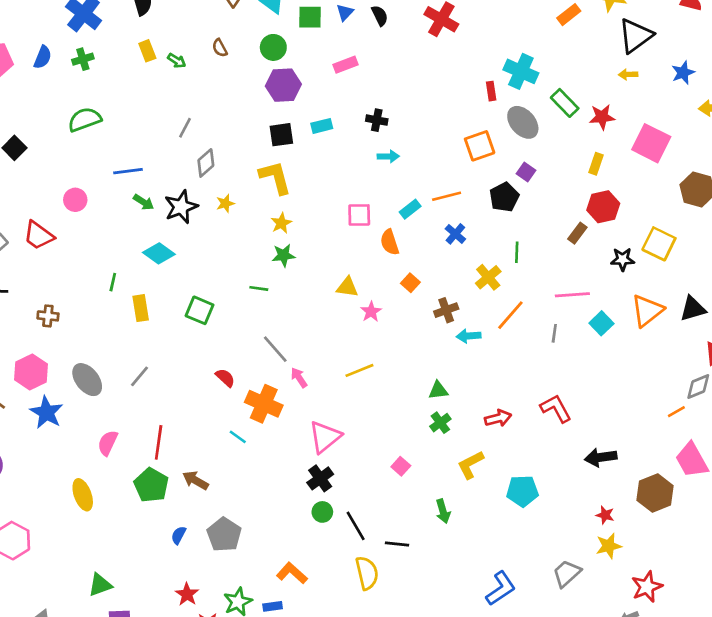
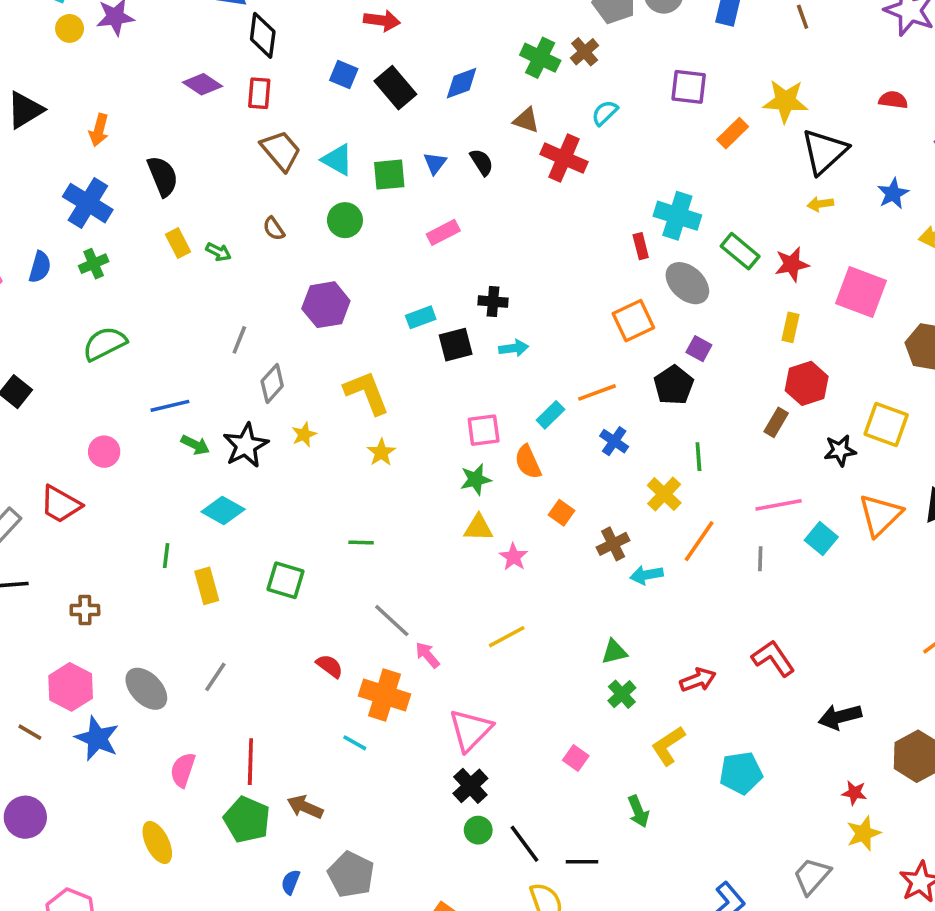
purple hexagon: (283, 85) -> (326, 305), moved
black square: (281, 135) -> (456, 345), moved
green star: (283, 255) -> (476, 479), moved

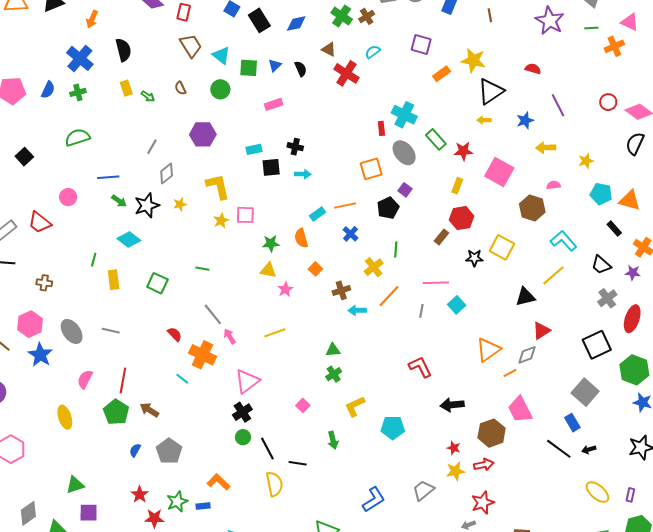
pink square: (484, 430) -> (245, 215), moved
orange triangle: (880, 515) -> (488, 350), moved
gray line: (215, 677) -> (111, 331), turned 60
red arrow: (698, 680) -> (484, 465), moved

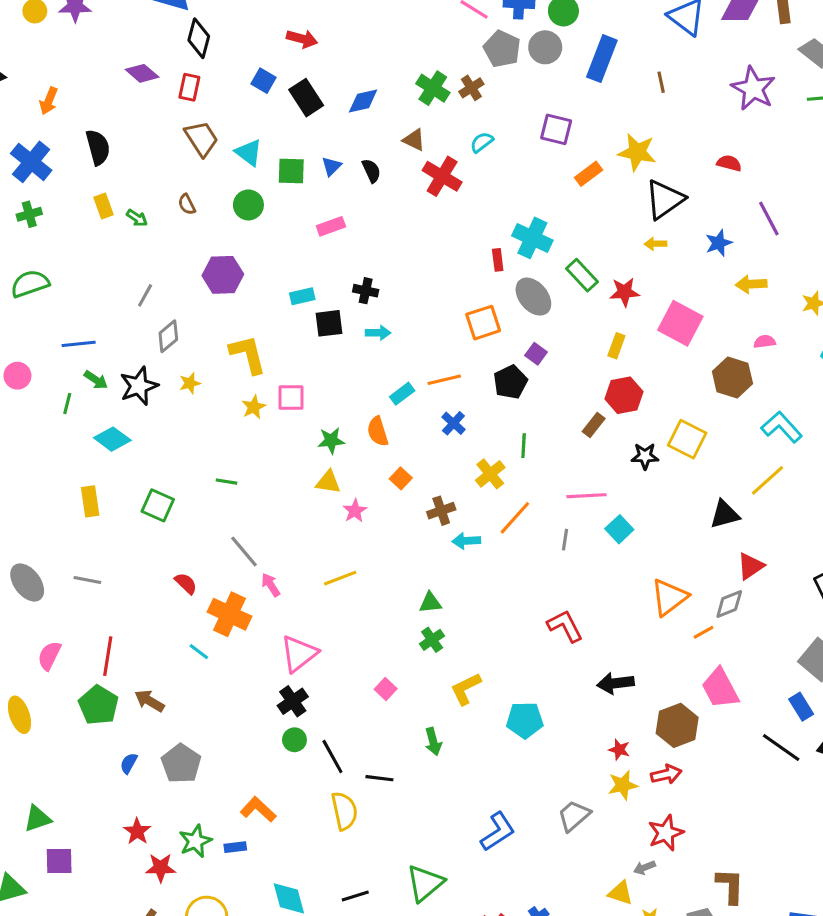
green line: (94, 260) -> (67, 404), moved

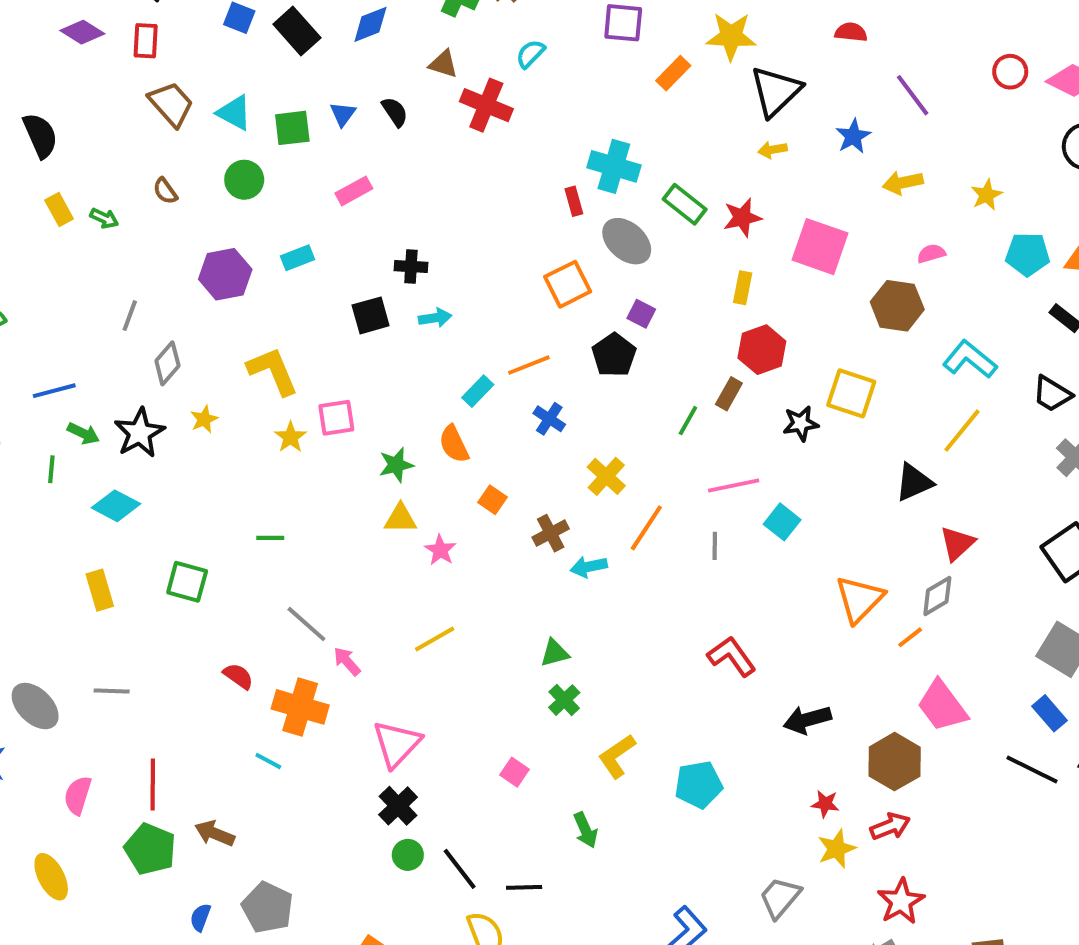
cyan rectangle: (302, 296) -> (298, 258), moved
green line: (524, 446) -> (688, 421), moved, turned 35

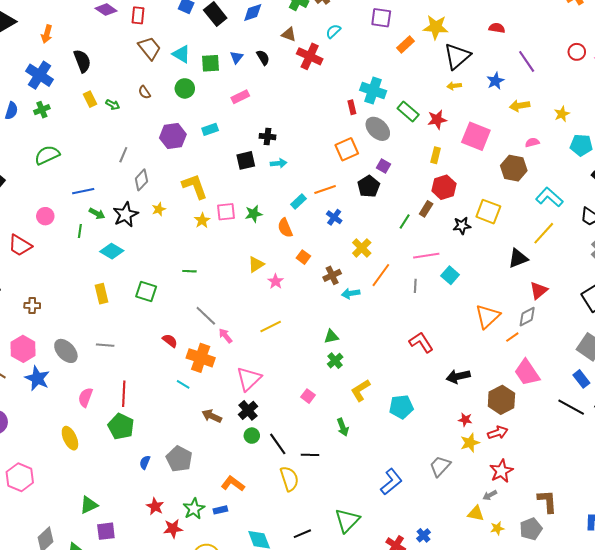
green star: (396, 465) -> (254, 214), moved
yellow triangle: (400, 519) -> (256, 264), turned -36
brown arrow: (215, 833) -> (212, 416), moved

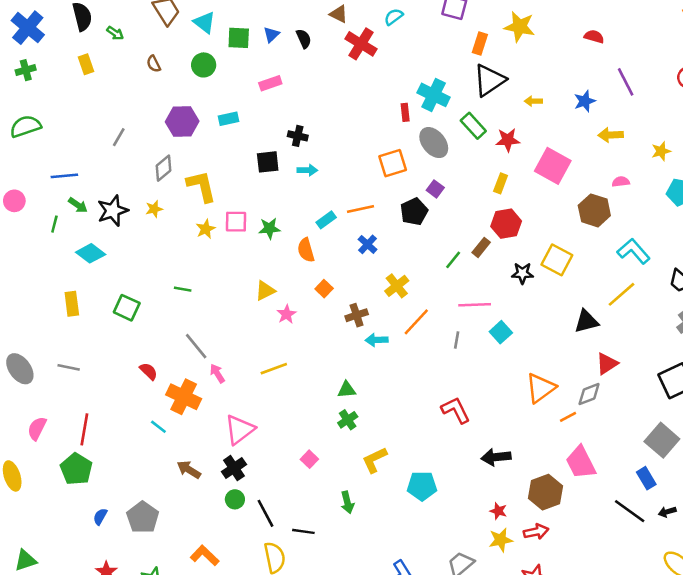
orange rectangle: (405, 45) -> (480, 43), turned -36
black triangle: (457, 56) -> (489, 80), moved
green arrow: (113, 105) -> (115, 33), moved
gray diamond: (141, 180) -> (164, 168), moved

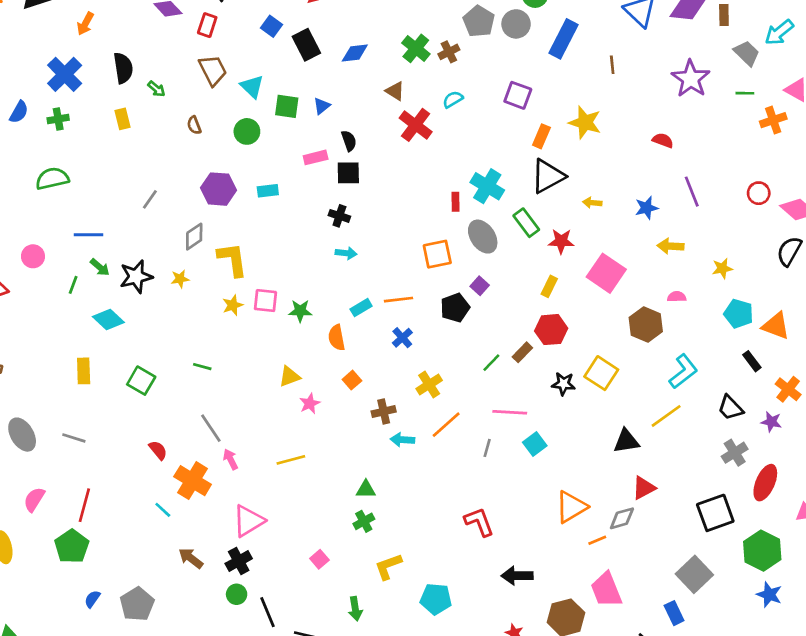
black semicircle: (304, 39) -> (349, 141), moved
black square: (268, 162) -> (348, 173), moved
cyan L-shape: (634, 251) -> (683, 371), turned 88

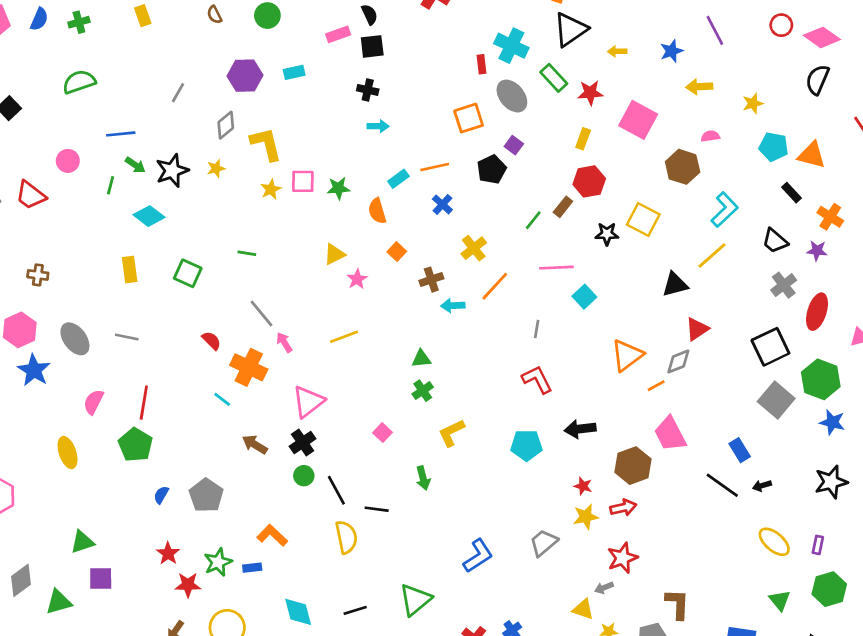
gray line: (487, 448) -> (537, 329), moved
gray square: (694, 574) -> (776, 400), moved
cyan pentagon: (436, 599) -> (526, 445), moved

